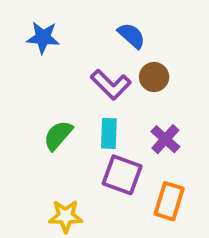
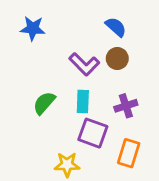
blue semicircle: (131, 36) -> (116, 27), moved
purple cross: (165, 139) -> (126, 106), turned 30
yellow star: (66, 216) -> (67, 165), moved

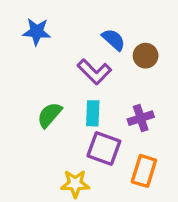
blue semicircle: (116, 27) -> (114, 40), moved
brown circle: (117, 59) -> (146, 56), moved

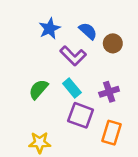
blue star: (37, 32) -> (50, 29), moved, turned -30
cyan rectangle: (93, 113) -> (72, 88), turned -42
yellow star: (75, 184) -> (40, 143), moved

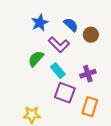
green semicircle: (38, 89) -> (36, 59), moved

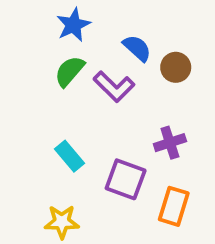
blue star: (40, 23) -> (73, 25), moved
green semicircle: (36, 59) -> (70, 71), moved
cyan rectangle: (58, 71) -> (70, 156), moved

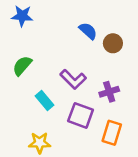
blue star: (73, 25) -> (22, 16), moved, turned 30
green semicircle: (70, 71) -> (22, 66), moved
purple L-shape: (114, 87) -> (73, 79), moved

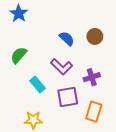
blue star: (22, 16) -> (19, 13), turned 30
blue semicircle: (88, 31) -> (67, 39), moved
purple square: (81, 115) -> (68, 97), turned -30

